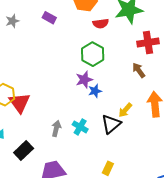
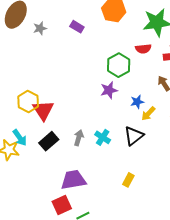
red semicircle: (101, 23) -> (143, 49), moved
blue star: (95, 91) -> (137, 102), moved
yellow arrow: (125, 110) -> (148, 114), moved
black rectangle: (24, 151) -> (49, 141), moved

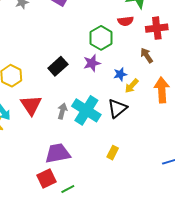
red triangle: (43, 110) -> (31, 105), moved
cyan cross: (103, 137) -> (86, 110), size x1.8
black rectangle: (49, 141) -> (58, 66), moved

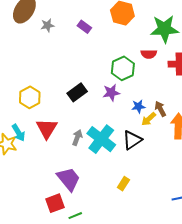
brown arrow: (147, 55) -> (160, 109), moved
purple trapezoid: (58, 153) -> (69, 179), turned 56

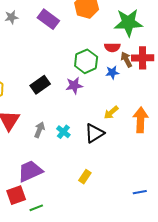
purple rectangle: (84, 27) -> (48, 19), size x1.5
blue star: (138, 106) -> (112, 72), moved
brown arrow: (160, 109) -> (126, 60), moved
cyan cross: (101, 139) -> (63, 132), size x0.5
purple trapezoid: (69, 179) -> (30, 171), turned -76

